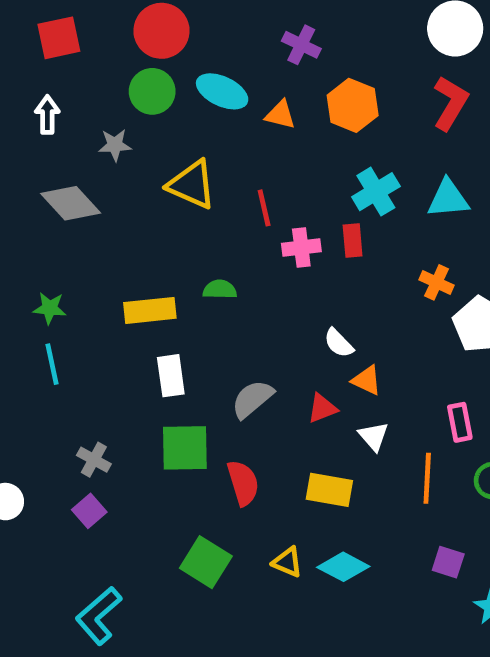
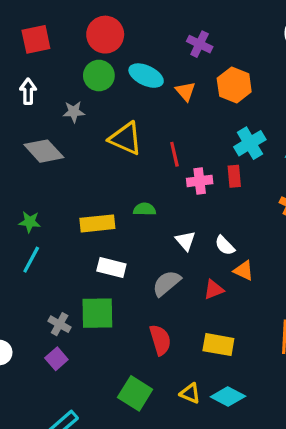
orange triangle: (280, 115) -> (185, 91), turned 35
cyan line: (52, 364) -> (31, 260), turned 40
white rectangle: (171, 376) -> (111, 267), turned -68
white triangle: (374, 436) -> (185, 241), moved
green square: (185, 448) -> (97, 313), moved

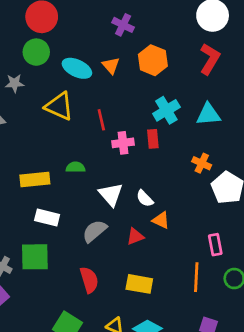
cyan ellipse: (146, 76) -> (77, 68), moved
white triangle: (185, 241) -> (111, 194), size x1.4

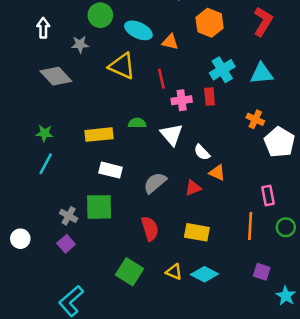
orange triangle: (111, 66) -> (170, 42), moved, turned -36
white triangle: (111, 194) -> (171, 135), moved

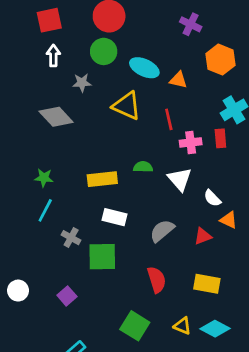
white arrow: (43, 28) -> (53, 56), moved
gray cross: (69, 216) -> (71, 238), moved

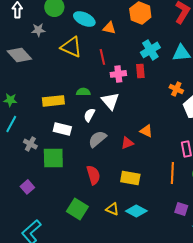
white semicircle: (212, 198) -> (89, 115), moved, turned 72

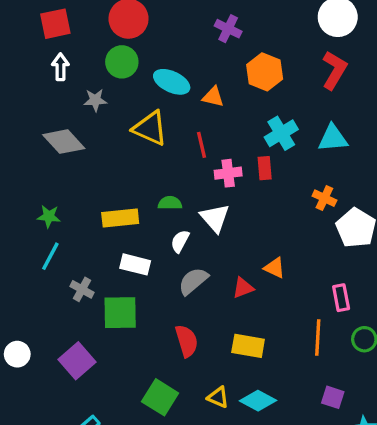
purple square: (27, 187) -> (77, 361), size x1.5

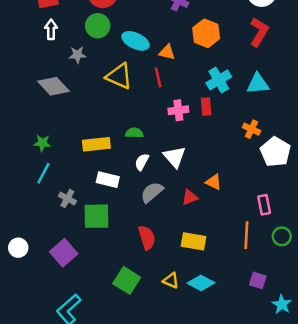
red line: (202, 145) -> (158, 77), moved
white triangle: (215, 218) -> (175, 157), moved

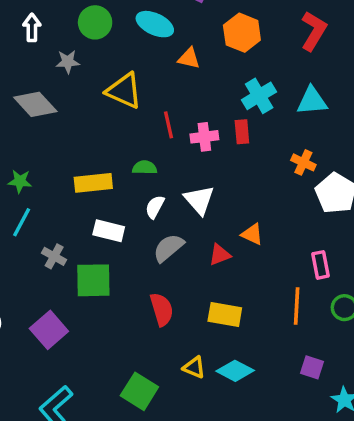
cyan ellipse: (135, 41) -> (155, 24), moved
red line: (158, 77) -> (168, 125), moved
green square: (127, 280) -> (139, 391), moved

